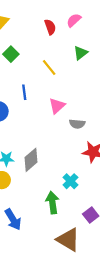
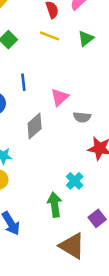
yellow line: (49, 68) -> (50, 36), moved, turned -30
gray diamond: (31, 160) -> (35, 126), moved

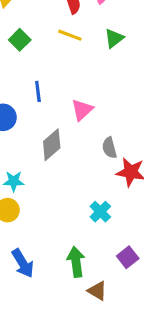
gray semicircle: (82, 117) -> (109, 148), moved, turned 70
green arrow: (55, 205) -> (76, 262), moved
brown triangle: (72, 246) -> (97, 291), size x0.6

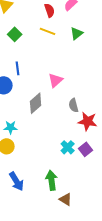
blue line: (38, 91) -> (18, 68), moved
purple square: (128, 257) -> (86, 149), moved

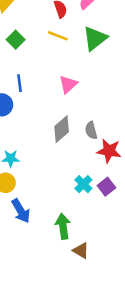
green triangle: (77, 33) -> (95, 38), size x1.5
pink triangle: (56, 80) -> (68, 84), moved
gray diamond: (36, 103) -> (62, 129), moved
blue arrow: (17, 181) -> (21, 211), moved

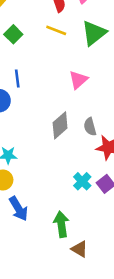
pink triangle: (68, 84) -> (78, 80), moved

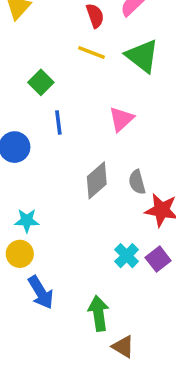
green triangle: (94, 33) -> (142, 56), turned -44
green square: (13, 34) -> (41, 82), moved
blue line: (17, 79) -> (58, 123), moved

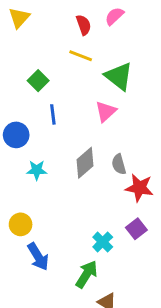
green triangle: (142, 56) -> (119, 76), moved
cyan star: (27, 221) -> (37, 170), moved
cyan cross: (127, 256) -> (103, 242), moved
green arrow: (99, 313) -> (87, 274), turned 40

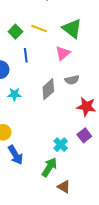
yellow line: (81, 56) -> (39, 29), moved
gray semicircle: (119, 164) -> (72, 80), moved, turned -88

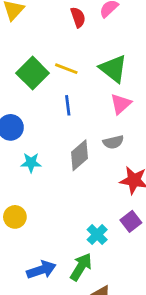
green square: (15, 32) -> (33, 73), size x1.5
pink triangle: (63, 53) -> (121, 104), moved
blue line: (26, 55) -> (68, 105), moved
blue arrow: (15, 155) -> (41, 270), moved, turned -78

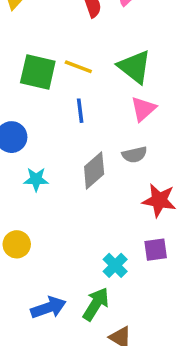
green square: (33, 73) -> (38, 72), turned -32
purple square: (131, 221) -> (156, 250), turned 30

